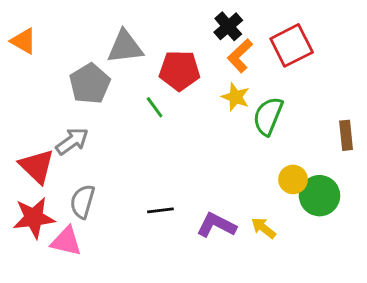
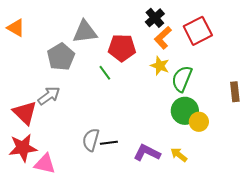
green circle: (320, 196) -> (185, 111), moved
gray semicircle: (82, 202) -> (91, 140), moved

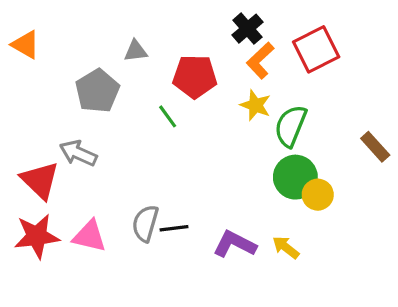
gray triangle: (85, 32) -> (136, 51), size x0.6
brown rectangle: (235, 92) -> (375, 147), turned -36
gray arrow: (49, 96) -> (78, 153), turned -120
pink triangle: (45, 164) -> (89, 236), moved

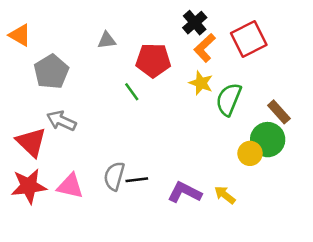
gray pentagon: (97, 91) -> (51, 72), moved
brown rectangle: (375, 147) -> (279, 112), moved
green circle: (295, 177) -> (268, 140), moved

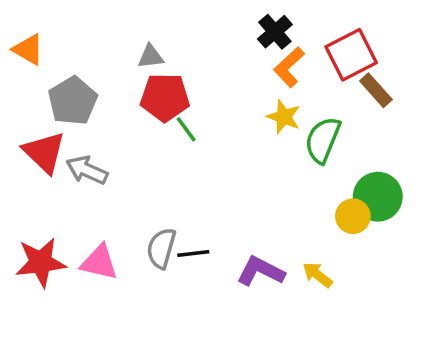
red pentagon: (153, 60) -> (165, 97), moved
brown rectangle: (279, 112) -> (376, 90), moved
red triangle: (31, 142) -> (44, 152), moved

